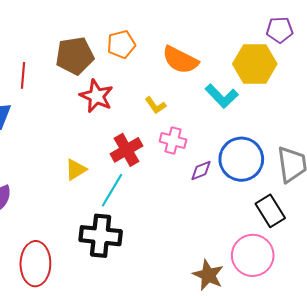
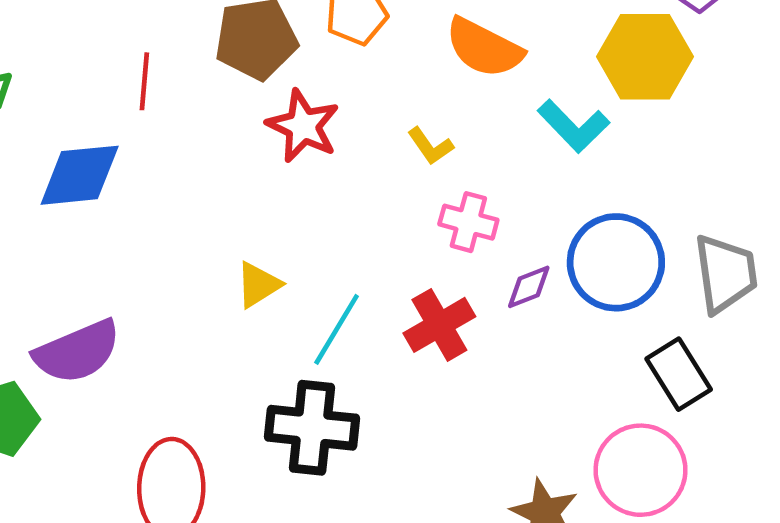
red cross: (126, 150) -> (439, 325), moved

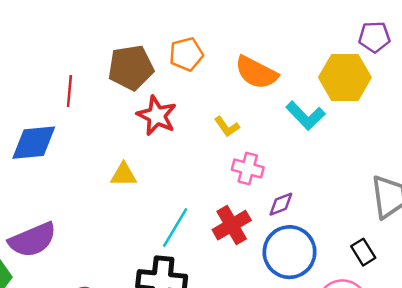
blue circle: (616, 262) -> (290, 252), moved
yellow triangle: (258, 285) -> (124, 175), moved, turned 32
black rectangle: (679, 374) -> (363, 252), size x0.7

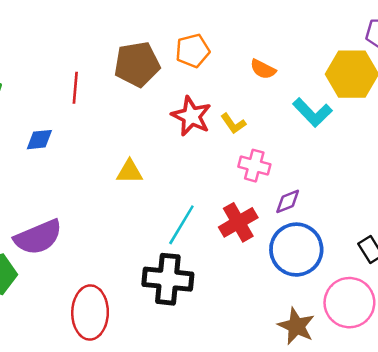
orange semicircle: (256, 73) -> (263, 69), size x0.6
red star: (157, 116) -> (191, 116), moved
blue diamond: (34, 143) -> (39, 140), size x0.6

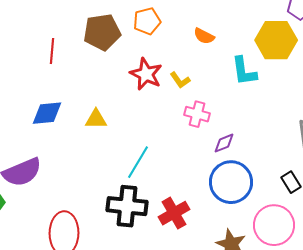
cyan L-shape: (312, 112) -> (244, 71), turned 36
blue diamond: (39, 140) -> (47, 113), moved, size x1.4
red cross: (238, 222) -> (174, 213), moved

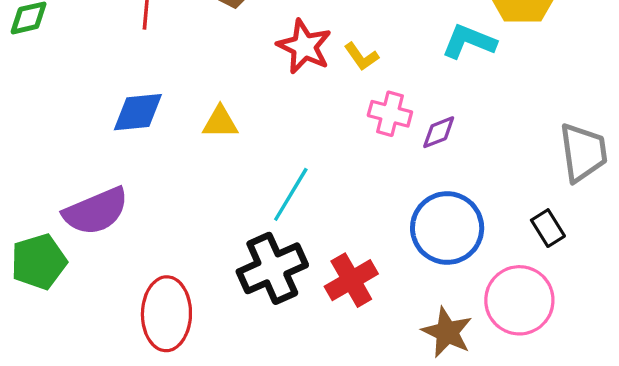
cyan L-shape: (244, 71) -> (469, 41), turned 120
purple diamond: (224, 143) -> (439, 132), moved
black cross: (127, 206) -> (272, 268), turned -30

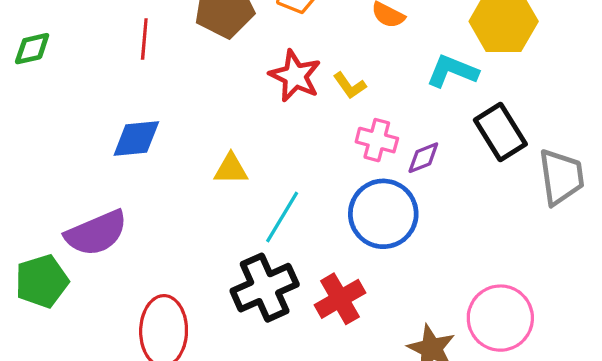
yellow triangle: (220, 122) -> (231, 169), moved
blue circle: (447, 228) -> (383, 214), moved
black rectangle: (548, 228) -> (500, 132), moved, size x1.6

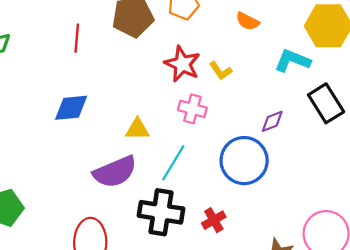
pink cross: (377, 140) -> (192, 109), moved
purple semicircle: (96, 233) -> (115, 172), moved
black cross: (265, 288) -> (161, 212), turned 33
red cross: (340, 299) -> (214, 220), size x0.7

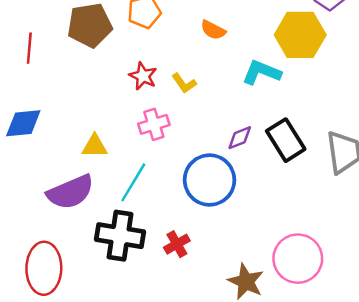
red star: (182, 64) -> (143, 76), size x0.7
black rectangle: (326, 103) -> (286, 140), moved
pink cross: (192, 109) -> (154, 124), turned -32

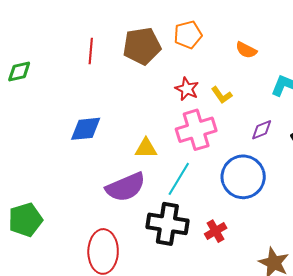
red line: (29, 48) -> (91, 51), moved
pink cross: (154, 124) -> (196, 130), size x1.5
purple diamond: (240, 138) -> (262, 130), moved

